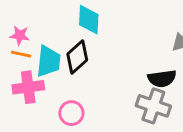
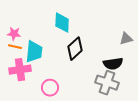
black diamond: (77, 57) -> (75, 49), moved

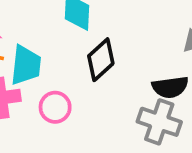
pink circle: (50, 88) -> (55, 107), moved

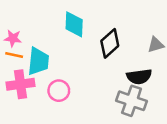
black diamond: (101, 60) -> (110, 43), moved

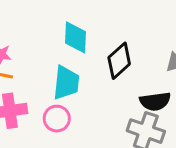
cyan trapezoid: (38, 61) -> (66, 83), moved

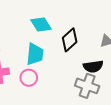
cyan diamond: (75, 37) -> (41, 25), turned -35

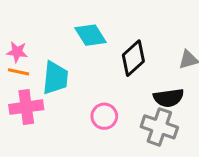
cyan trapezoid: (35, 54) -> (55, 78), moved
pink circle: (29, 78) -> (104, 116), moved

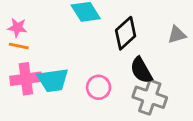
cyan trapezoid: (55, 78) -> (53, 80), moved, turned 76
black semicircle: (169, 98) -> (141, 70), moved, turned 68

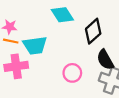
cyan trapezoid: (53, 80) -> (35, 45), moved

